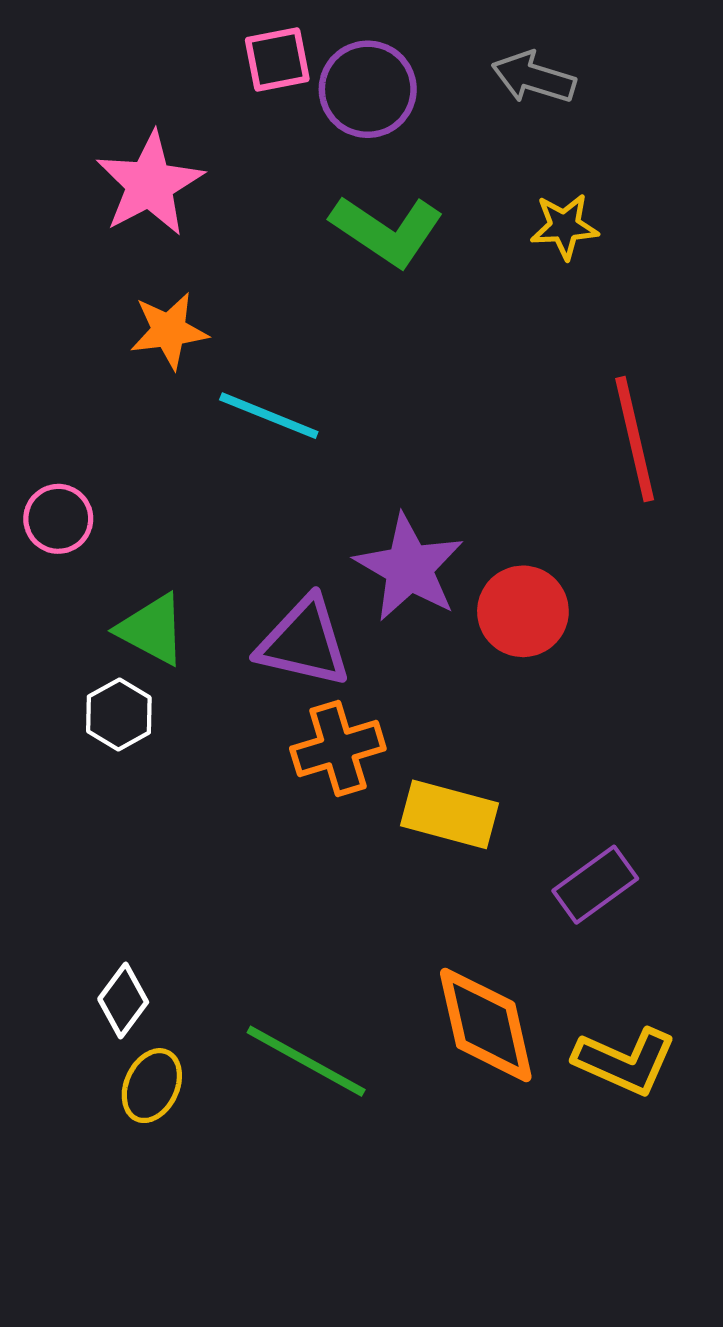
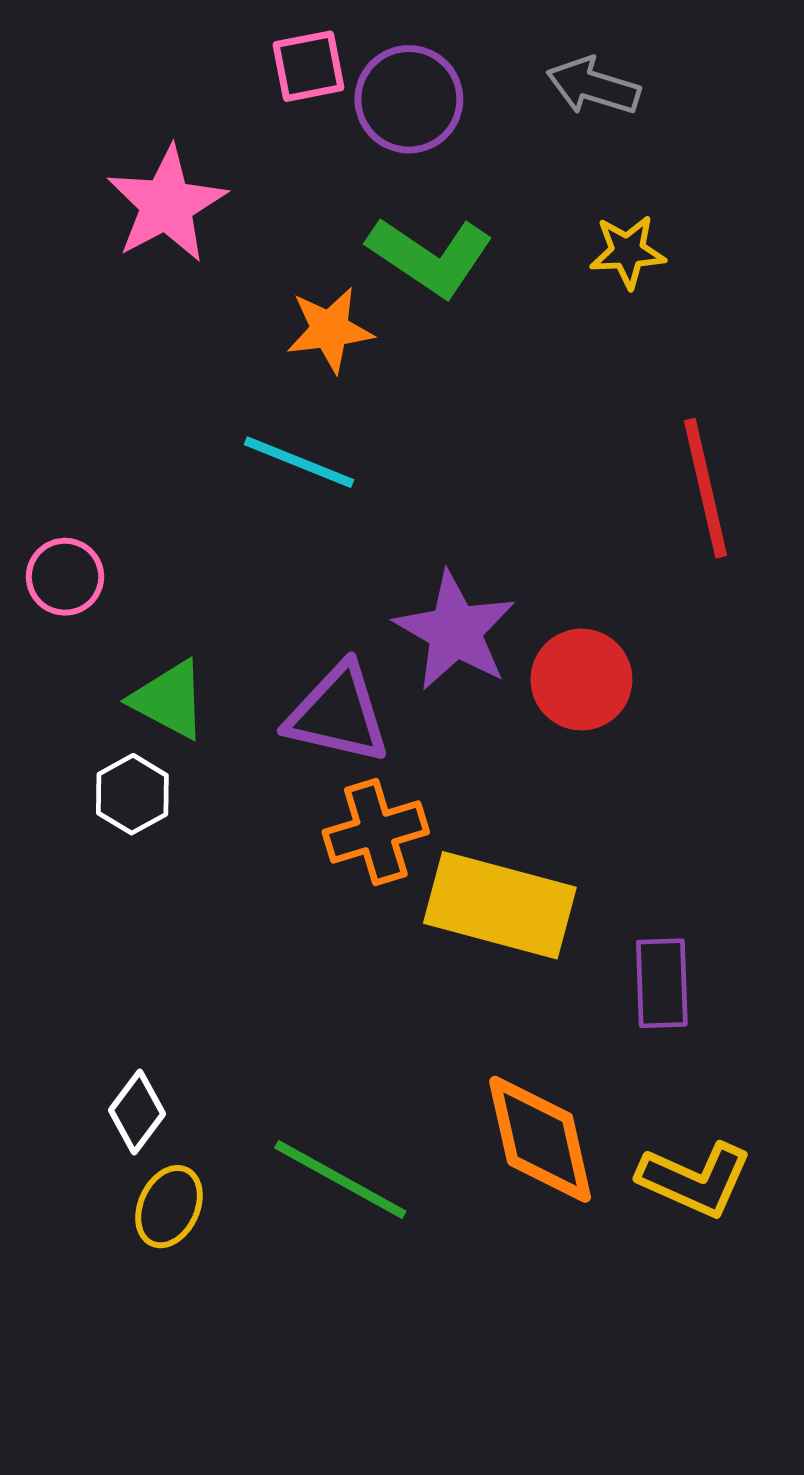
orange star: (169, 331) -> (330, 330), moved
yellow rectangle: (450, 814) -> (500, 905), size x1.4
purple rectangle: (595, 885) -> (662, 983), turned -56

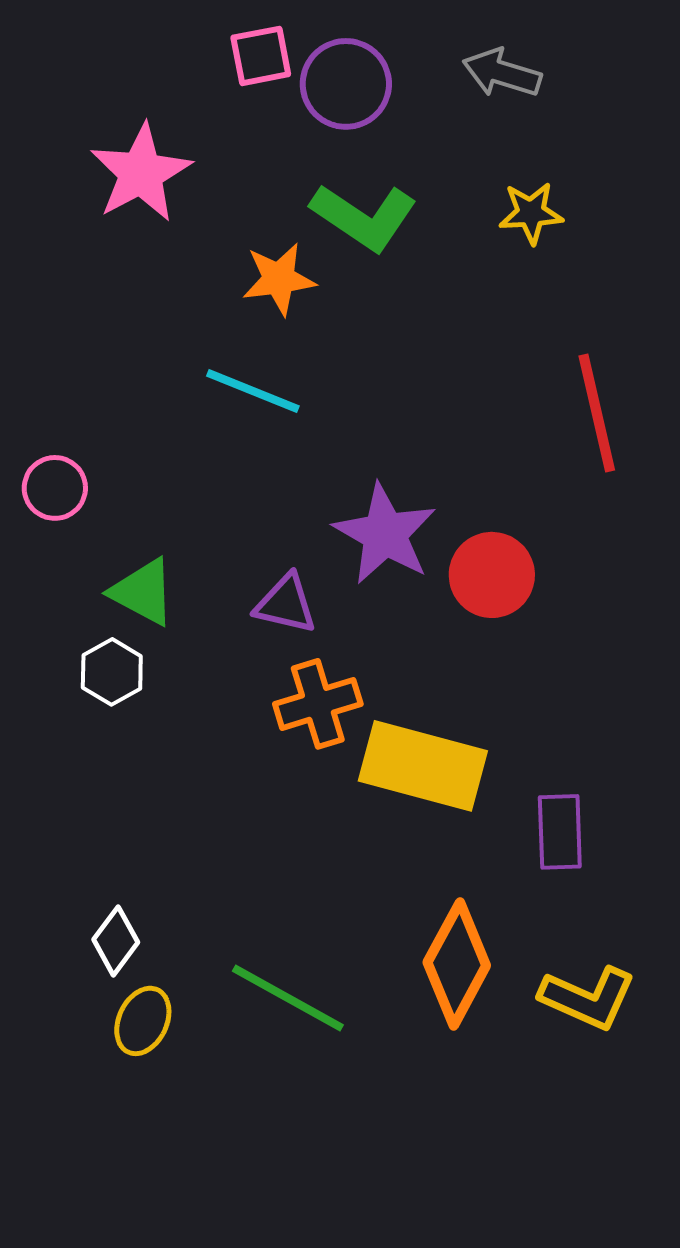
purple triangle: (338, 714) -> (286, 604), size x0.7
orange diamond: (540, 1139) -> (457, 964), turned 41

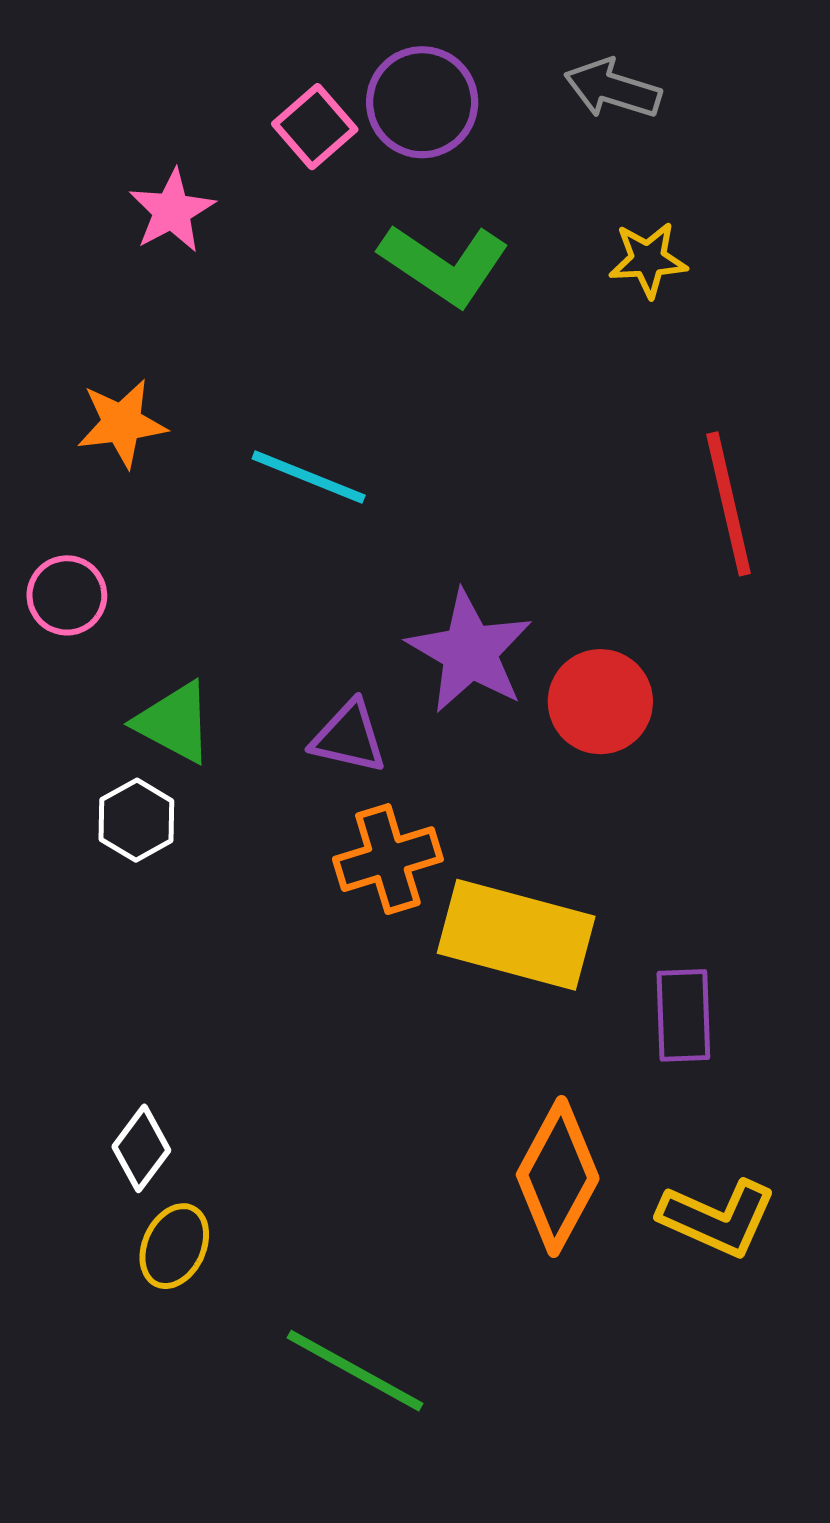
pink square: (261, 56) -> (315, 127), moved, turned -30
pink star: (141, 173) -> (172, 211), size x0.7
orange star: (279, 279) -> (122, 423), moved
green line: (288, 998) -> (355, 1371), moved

